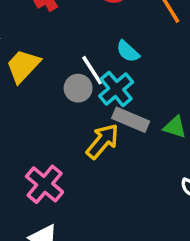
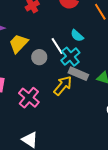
gray circle: (78, 88) -> (39, 57), moved
pink cross: (45, 184) -> (29, 98), moved

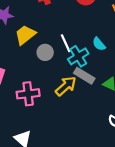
cyan semicircle: (77, 36) -> (99, 44), moved
pink cross: (29, 98) -> (28, 94), turned 35

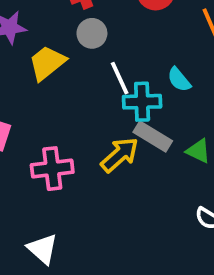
gray circle: (45, 52) -> (92, 33), moved
cyan cross: (78, 56) -> (142, 102), turned 30

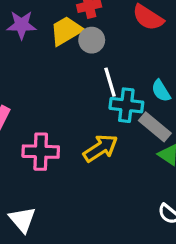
yellow trapezoid: (47, 63) -> (66, 31), moved
gray rectangle: (153, 136) -> (155, 127), moved

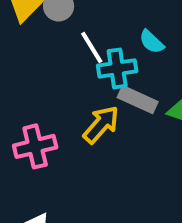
gray rectangle: (155, 127) -> (138, 100), moved

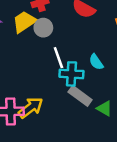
yellow arrow: (101, 125) -> (31, 108), moved

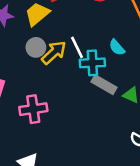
gray circle: (43, 28) -> (36, 47), moved
yellow arrow: (31, 108) -> (54, 53), moved

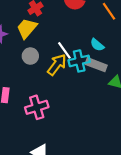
yellow arrow: (54, 53) -> (57, 65), moved
gray rectangle: (104, 85) -> (96, 65), moved

